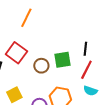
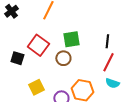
green square: (62, 60) -> (71, 39), moved

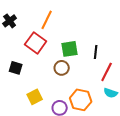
black line: (107, 41) -> (96, 52), moved
red square: (38, 45) -> (36, 43), moved

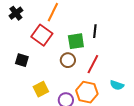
black line: (96, 52) -> (95, 31), moved
red line: (107, 72) -> (93, 64), moved

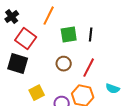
red square: (42, 35) -> (26, 39), moved
green square: (76, 41) -> (69, 35), moved
black square: (22, 60) -> (18, 64), size x1.5

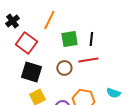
black square: (18, 64) -> (31, 72), moved
red line: (89, 68) -> (88, 60), moved, turned 54

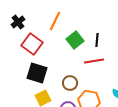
green square: (69, 39) -> (75, 40), turned -30
brown circle: (64, 68) -> (70, 83), moved

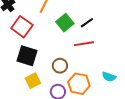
black line: (97, 40) -> (87, 23), turned 48

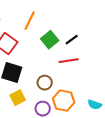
cyan semicircle: (109, 77) -> (95, 105), moved

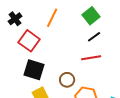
green square: (50, 40) -> (91, 16), moved

